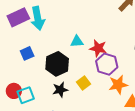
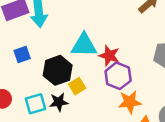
cyan triangle: (77, 41) -> (84, 45), size x1.6
yellow square: (83, 83) -> (77, 86), moved
cyan square: (26, 95) -> (36, 104), moved

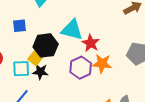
purple hexagon: (118, 76) -> (81, 68), moved
yellow square: (77, 86) -> (35, 58), moved, turned -32
orange star: (130, 102) -> (102, 64), moved

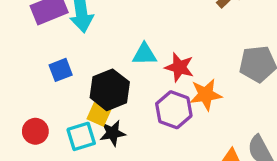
cyan triangle: (72, 30) -> (144, 54), size x0.7

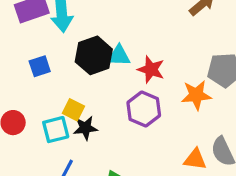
black hexagon: (110, 90) -> (94, 55), moved
orange star: (206, 95) -> (196, 95), moved

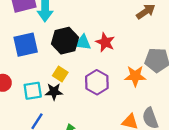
blue square: (40, 66) -> (26, 45), size x1.6
red star: (151, 69) -> (105, 42), moved
yellow square: (73, 110) -> (60, 74), moved

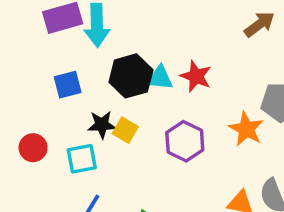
blue square: (26, 45) -> (68, 85), size x0.7
orange star: (135, 76) -> (246, 129), turned 30
black star: (54, 92) -> (102, 125), moved

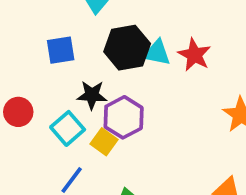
yellow square: (125, 130) -> (104, 142), moved
purple hexagon: (185, 141) -> (124, 117), moved
cyan square: (82, 159) -> (68, 128), turned -36

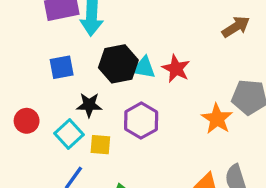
purple hexagon: (124, 117) -> (141, 121), moved
yellow square: (104, 142) -> (100, 145), turned -30

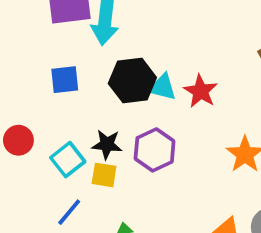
black star: (89, 105) -> (107, 144), moved

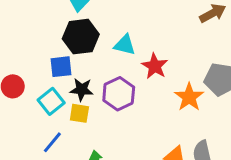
blue square: (65, 80) -> (61, 67), moved
black hexagon: (132, 81) -> (81, 37), moved
red star: (201, 91) -> (155, 66), moved

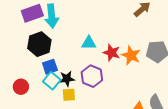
black hexagon: (81, 37) -> (39, 44), moved
orange star: (189, 97) -> (131, 55), moved
cyan square: (51, 101) -> (52, 81), moved

